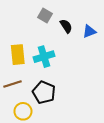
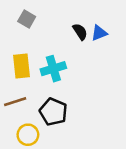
gray square: (45, 16) -> (27, 19), moved
blue triangle: (89, 31) -> (99, 33), moved

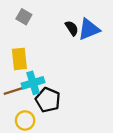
blue triangle: (99, 33) -> (89, 29), size x1.5
cyan cross: (53, 69) -> (33, 83), moved

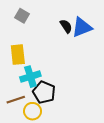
brown line: (14, 91) -> (16, 100), moved
yellow circle: (25, 120) -> (33, 111), moved

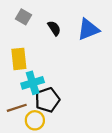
black semicircle: (66, 26) -> (54, 28), moved
black pentagon: (44, 92) -> (47, 100), turned 30

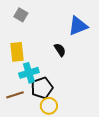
black semicircle: (54, 28) -> (60, 50), moved
yellow circle: (35, 120) -> (49, 106), moved

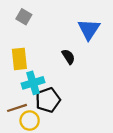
blue triangle: (78, 26) -> (89, 29), turned -35
yellow circle: (49, 106) -> (30, 121), moved

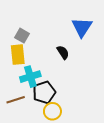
gray square: (24, 17) -> (22, 36), moved
yellow circle: (30, 121) -> (52, 111), moved

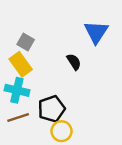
yellow rectangle: (18, 55) -> (21, 64), turned -30
cyan cross: (30, 77) -> (17, 90), moved, turned 30

